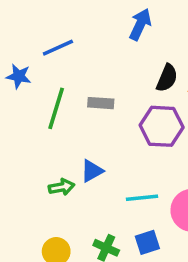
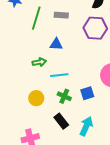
blue triangle: (92, 171) -> (56, 44), moved, turned 32
cyan line: (142, 198) -> (59, 75), moved

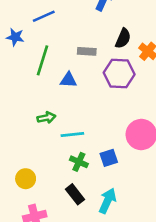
gray rectangle: (61, 15) -> (87, 51), moved
blue triangle: (56, 44) -> (68, 80), moved
yellow circle: (36, 98) -> (26, 179), moved

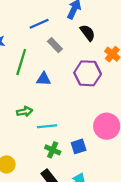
blue line: (44, 16) -> (39, 24), moved
black semicircle: (123, 38) -> (88, 33), moved, turned -60
gray rectangle: (87, 51) -> (55, 45), moved, turned 42

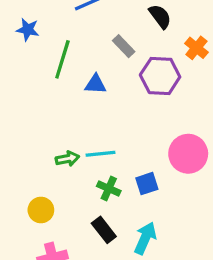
gray rectangle: (55, 45) -> (124, 46), moved
green arrow: (25, 112) -> (67, 159), moved

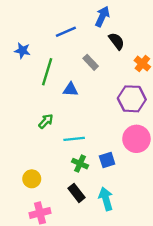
purple hexagon: (160, 76) -> (132, 99), moved
green arrow: (67, 159) -> (46, 121), moved, turned -35
cyan arrow: (145, 238) -> (106, 199), turned -40

